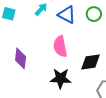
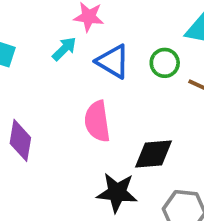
black star: (61, 78) -> (117, 193), moved

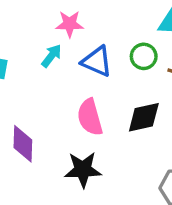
black diamond: (153, 154) -> (144, 117), moved
black star: (117, 193) -> (83, 170), moved

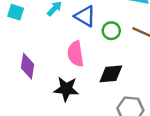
green circle: (144, 56) -> (111, 31), moved
black diamond: (144, 117) -> (111, 74), moved

